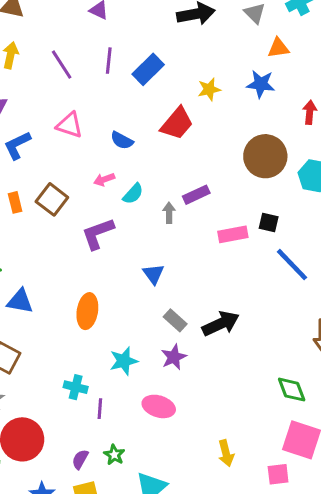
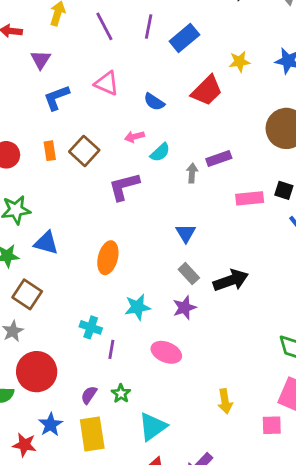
blue triangle: (153, 274) -> (186, 233), moved

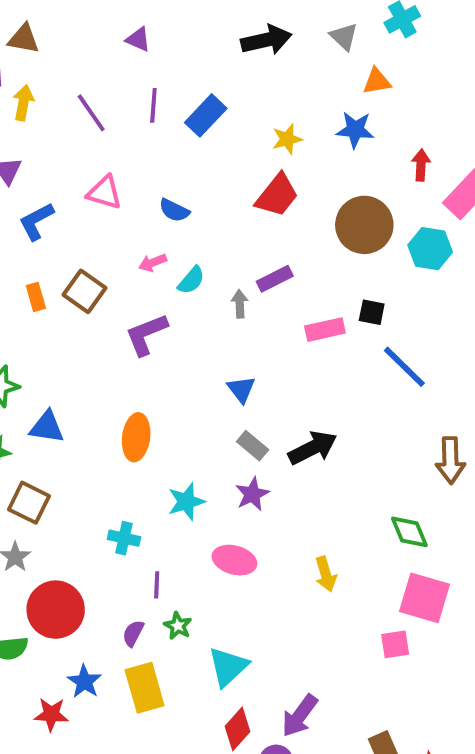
red trapezoid: (207, 91) -> (277, 195), moved
purple line: (111, 349) -> (157, 585), moved
yellow arrow: (225, 401) -> (326, 574), moved

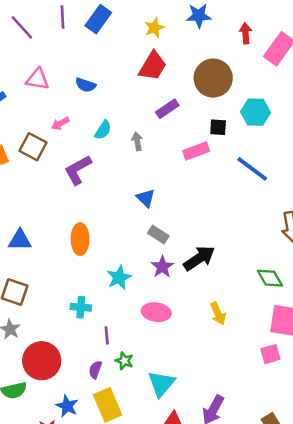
cyan hexagon: (430, 249) -> (256, 112), moved
pink arrow: (153, 263) -> (60, 124), moved
purple rectangle: (275, 279) -> (167, 109), moved
black square: (372, 312) -> (218, 127), moved
black arrow: (313, 448) -> (199, 258), moved

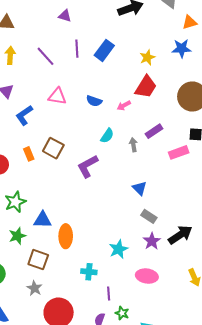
purple rectangle: (167, 109) -> (154, 131), moved
pink arrow: (60, 124) -> (124, 106), moved
orange ellipse: (80, 239) -> (66, 236), moved

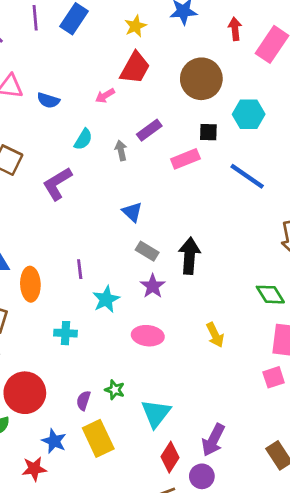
blue semicircle: (94, 101) -> (48, 100), moved
black arrow: (180, 235) -> (189, 256), moved, turned -50
purple line: (109, 294) -> (80, 269), moved

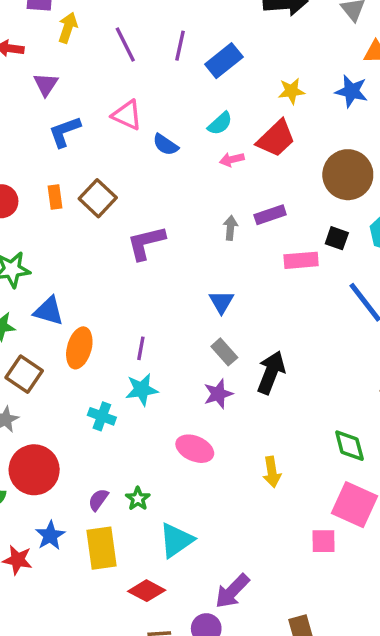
cyan semicircle: (83, 139) -> (220, 123), moved
cyan star: (106, 299) -> (142, 390), moved
red diamond: (170, 457) -> (147, 591), moved, turned 68

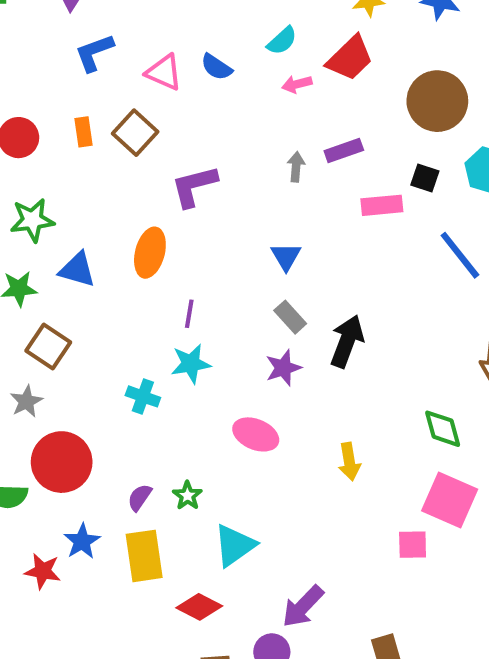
pink triangle: (127, 115) -> (164, 72), moved
orange ellipse: (79, 348) -> (150, 253), moved

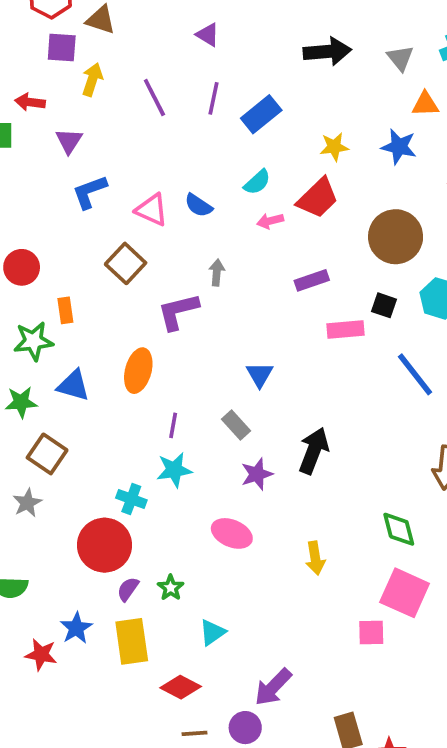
orange rectangle: (84, 132) -> (65, 310), moved
gray arrow: (296, 167) -> (217, 273), moved
gray rectangle: (290, 317) -> (236, 425), moved
red circle: (62, 462) -> (105, 545), moved
cyan triangle: (235, 545) -> (212, 632), size x0.7

